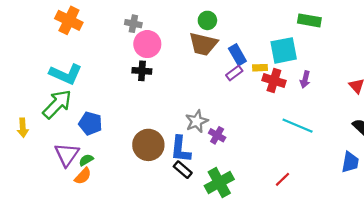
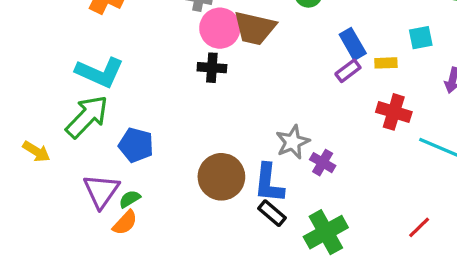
brown trapezoid: (203, 44) -> (255, 28), moved
cyan square: (284, 50) -> (421, 38), size x0.6
red cross: (274, 81) -> (394, 112), moved
yellow arrow: (23, 128) -> (36, 151), turned -54

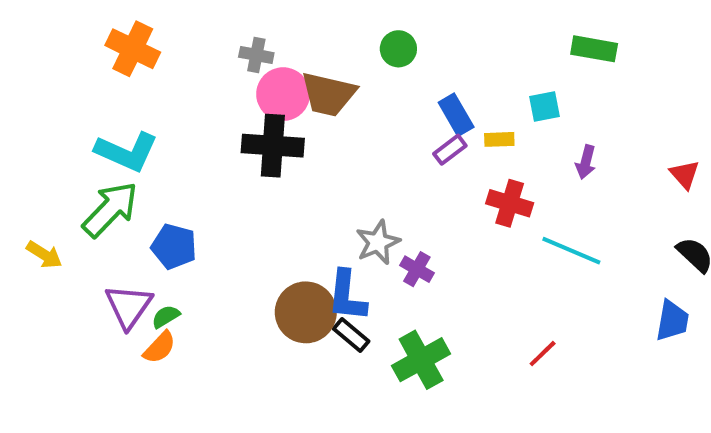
black cross: (212, 68) -> (273, 146), size x1.6
brown circle: (221, 177) -> (306, 312), moved

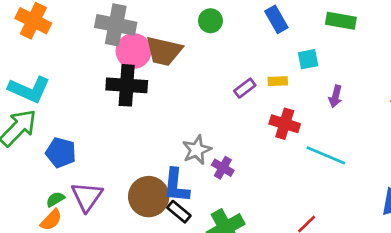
gray cross: (256, 55) -> (116, 25), size x1.8
blue rectangle: (456, 115) -> (276, 19), moved
purple triangle: (129, 306) -> (87, 197), moved

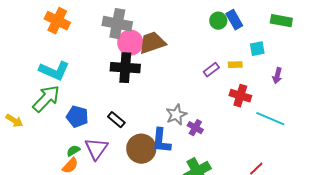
green circle: (210, 21) -> (218, 21), moved
brown trapezoid: (164, 51) -> (152, 43), turned 148
black rectangle: (179, 212) -> (116, 120), moved

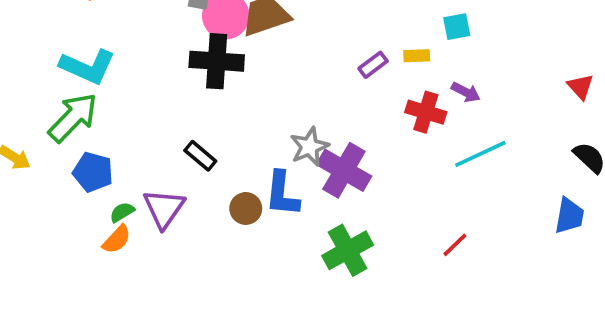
purple arrow: (277, 76) -> (466, 92), moved, turned -77
blue pentagon: (77, 117) -> (93, 172), moved
cyan line: (270, 119) -> (480, 154), turned -48
purple cross: (195, 128) -> (344, 170), size x1.8
brown circle: (141, 149) -> (246, 208), size x0.6

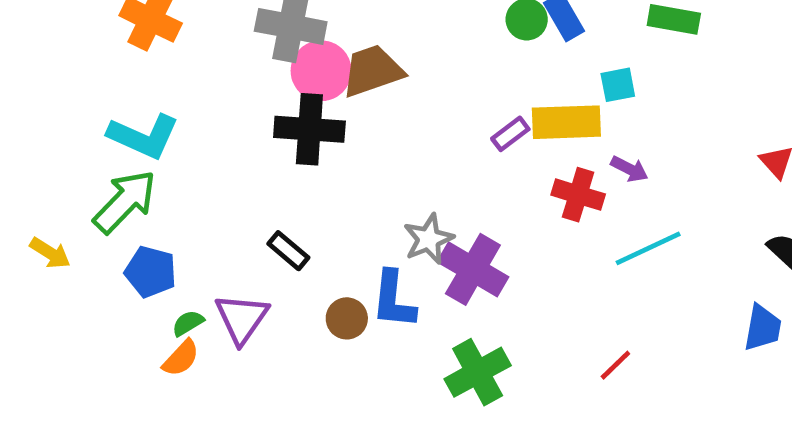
yellow rectangle: (417, 56) -> (566, 122), size x2.0

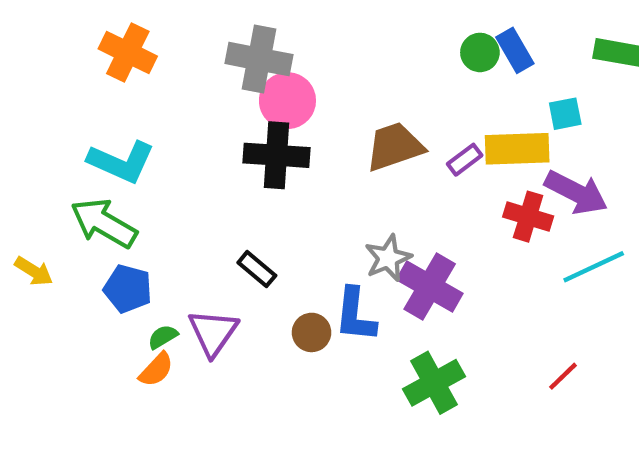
brown trapezoid: (372, 71) -> (395, 147), moved
purple arrow: (629, 169) -> (576, 192), size x1.8
green arrow: (125, 202) -> (104, 223), turned -104

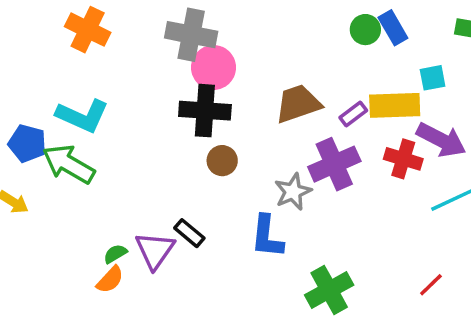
black rectangle: (257, 269) -> (189, 233), moved
purple cross: (430, 287) -> (334, 164), moved, turned 36
blue pentagon: (128, 289) -> (27, 143), moved
brown circle: (312, 332) -> (222, 161), moved

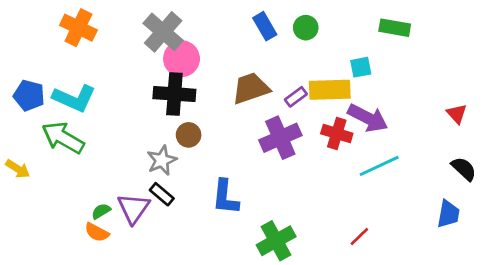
blue rectangle: (393, 28) -> (265, 26), moved
gray cross: (191, 35) -> (163, 32), turned 30
blue pentagon: (27, 143) -> (29, 95), moved
gray star: (293, 192) -> (162, 160), moved
orange semicircle: (110, 280) -> (97, 232), turned 75

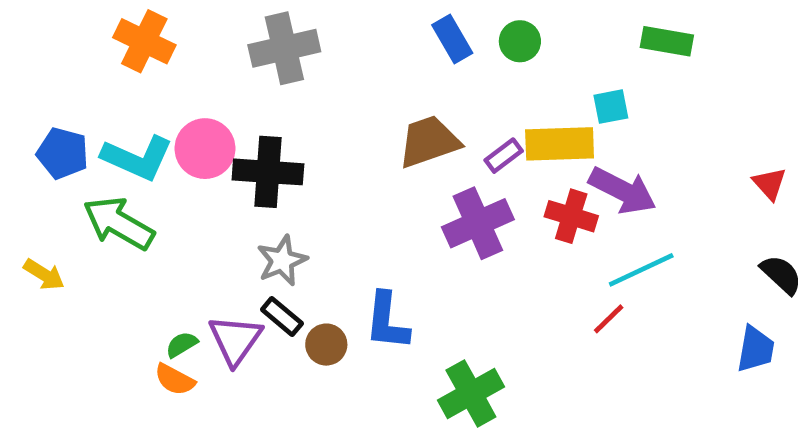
gray cross: (163, 32) -> (284, 48), turned 36
pink circle: (182, 59) -> (205, 149), moved
black cross: (174, 94) -> (268, 172), moved
brown circle: (189, 135) -> (326, 345), moved
red line: (359, 237) -> (609, 319), moved

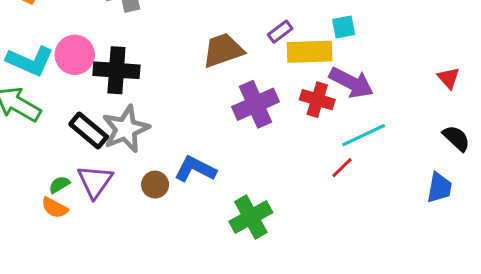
purple rectangle: (504, 156) -> (280, 32), moved
gray star: (282, 261) -> (126, 129), size x1.4
black rectangle: (282, 317) -> (89, 130), moved, size x1.4
blue L-shape: (387, 321) -> (195, 169), turned 111

